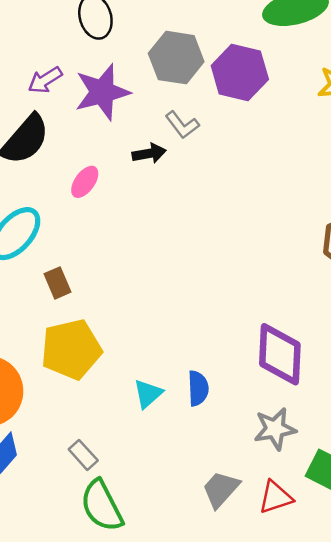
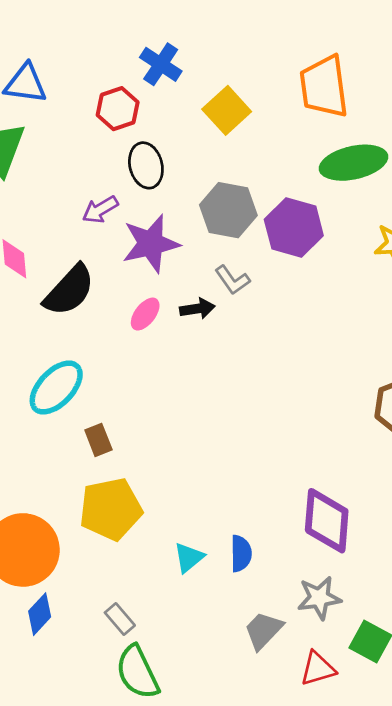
purple arrow: (45, 80) -> (100, 210), moved
pink ellipse: (85, 182) -> (145, 314), moved
gray trapezoid: (221, 489) -> (263, 630), moved

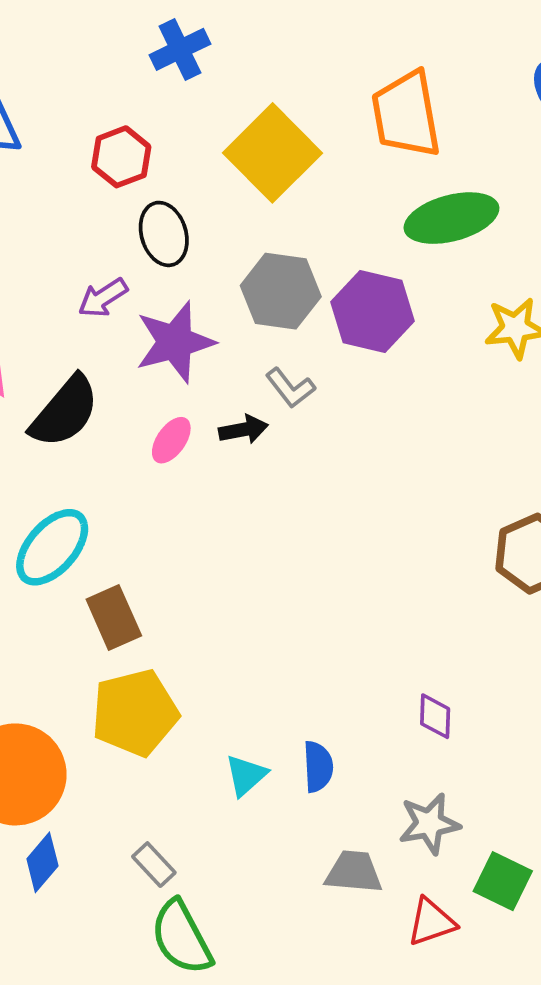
blue cross: (161, 64) -> (180, 49), moved, turned 33
yellow square: (227, 110) -> (273, 153), size x1.4
brown rectangle: (98, 440) -> (114, 617), size x1.4
purple diamond: (327, 521) -> (435, 716), size x0.5
gray trapezoid: (263, 630) -> (354, 872), turned 54

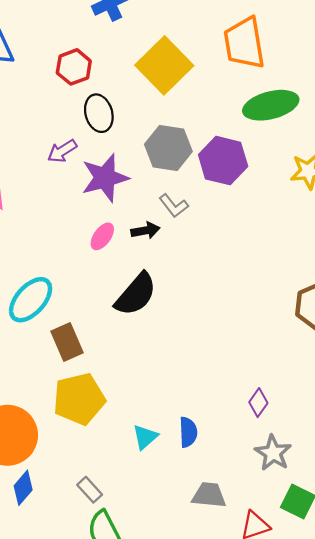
black semicircle: (65, 412) -> (136, 294), moved
purple diamond: (435, 716) -> (258, 403), turned 32
gray star: (429, 824) -> (273, 453), moved, turned -30

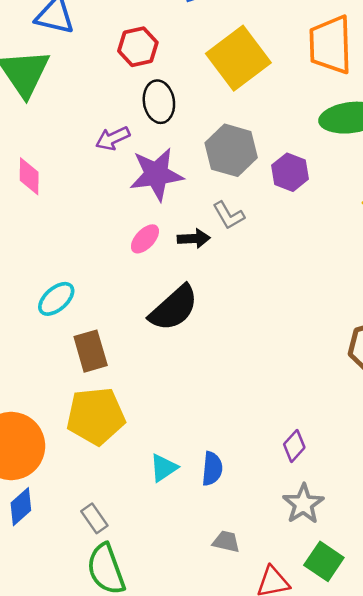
purple hexagon: (223, 161) -> (290, 172), size x0.7
cyan ellipse: (31, 300) -> (56, 299), size x0.7
gray trapezoid: (209, 495) -> (226, 542), size x0.7

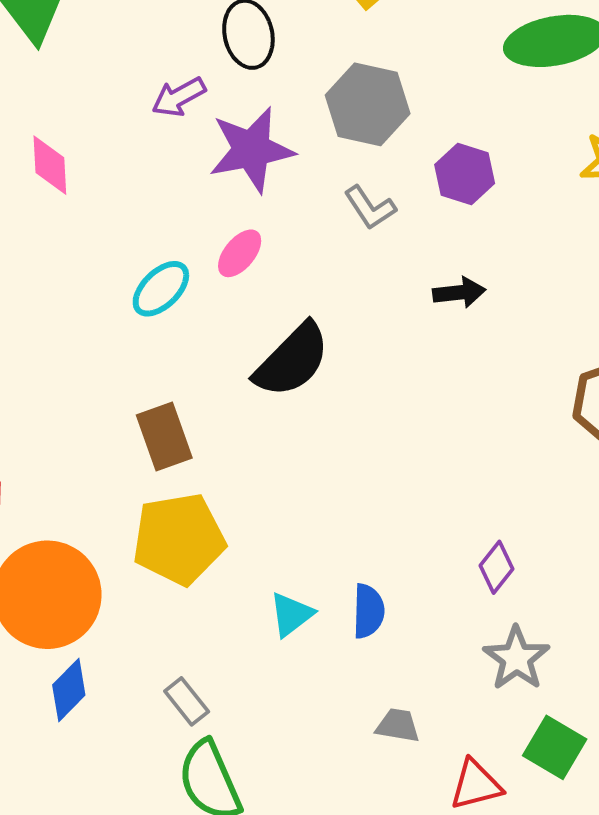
purple hexagon: (290, 172) -> (465, 174), moved
black arrow: (194, 239) -> (459, 292), moved
cyan ellipse: (56, 299) -> (161, 289), moved

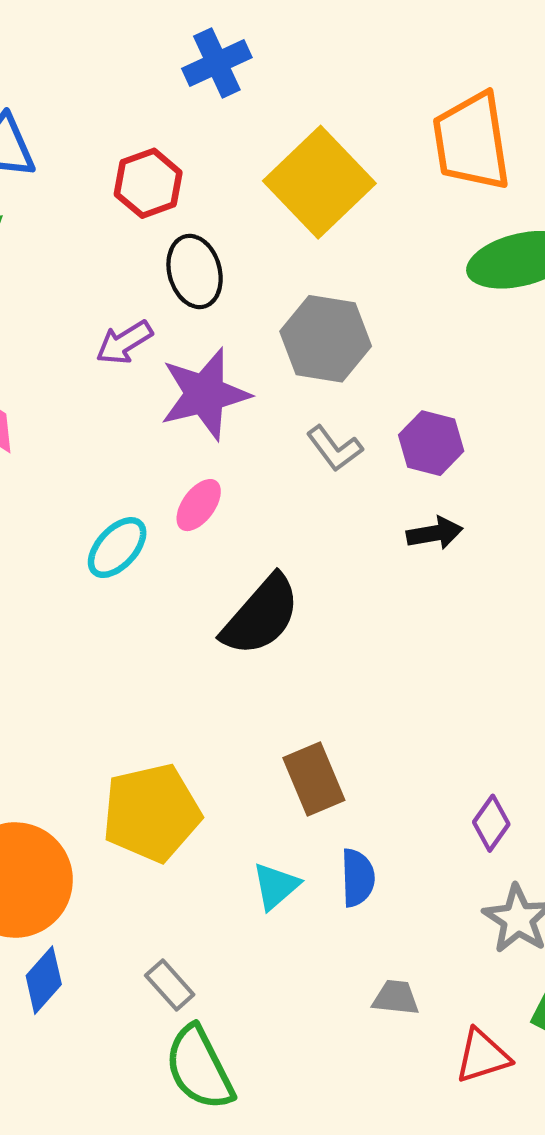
purple hexagon: (465, 174) -> (431, 443), moved
brown rectangle: (164, 436) -> (314, 779), moved

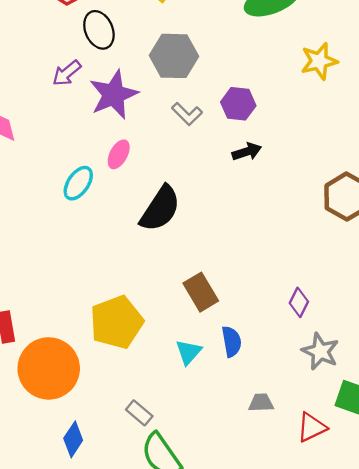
blue diamond: (44, 980) -> (73, 439), moved

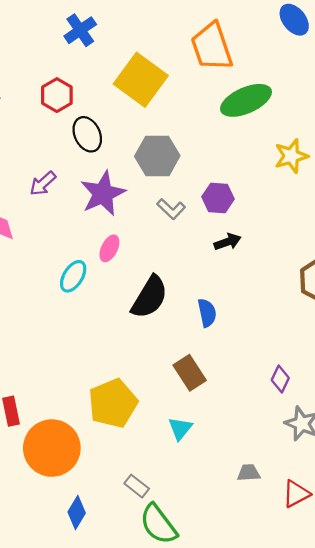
purple arrow: (67, 73) -> (43, 184), moved
blue semicircle: (232, 342) -> (207, 313), moved

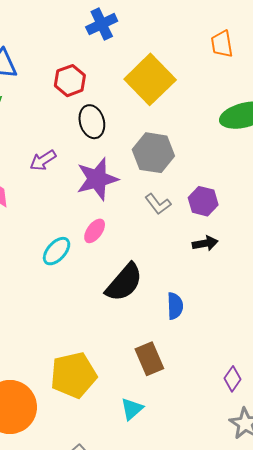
orange trapezoid: (212, 47) -> (222, 44), moved, size x0.6

